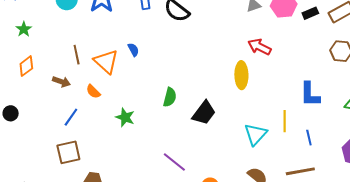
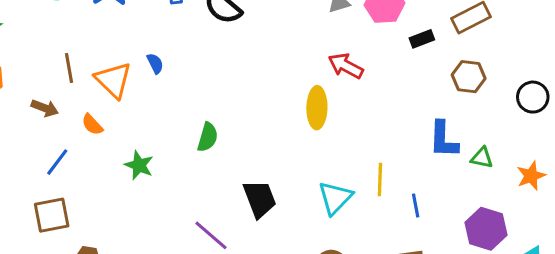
black rectangle: (310, 13) -> (422, 39), moved
blue L-shape: (310, 94) -> (444, 139), moved
black trapezoid: (204, 113) -> (260, 199), moved, turned -60

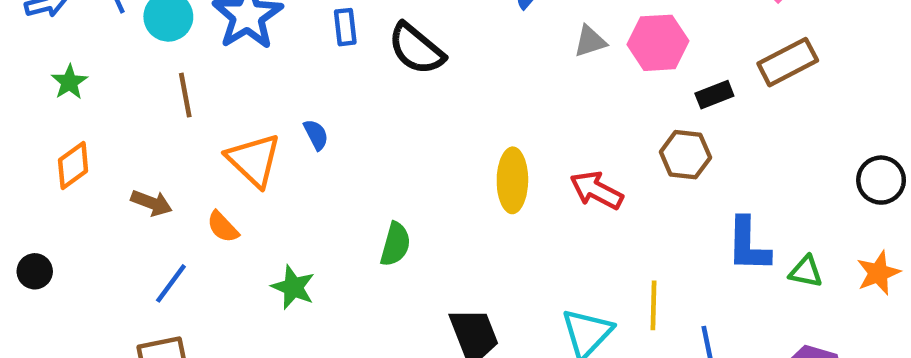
red arrow: (346, 66) -> (597, 190), moved
brown line: (69, 68) -> (185, 95), moved
brown hexagon: (469, 77) -> (685, 155), moved
yellow ellipse: (317, 108) -> (512, 180), moved
orange star: (531, 176) -> (878, 273), moved

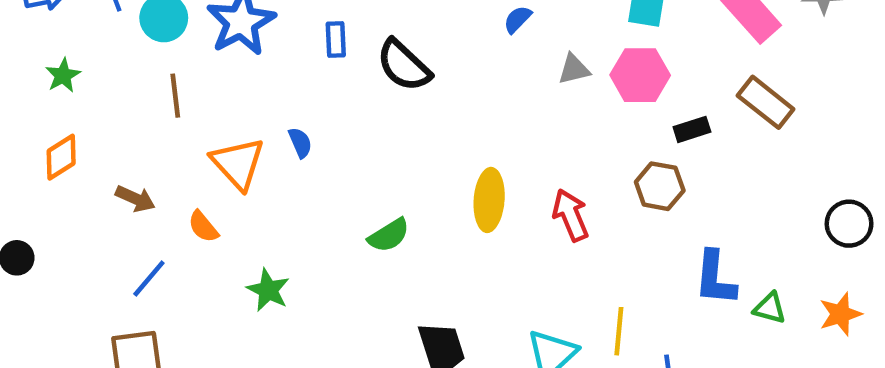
brown rectangle: (788, 62) -> (766, 102), turned 62
red arrow: (597, 190) -> (571, 215), turned 36
green semicircle: (395, 244) -> (389, 235), moved, turned 39

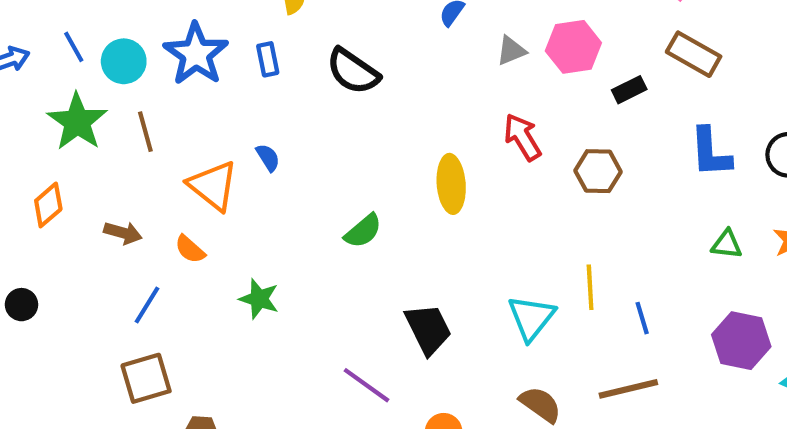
blue rectangle: (336, 39) -> (268, 59), moved
green star: (63, 75) -> (77, 122), moved, size x1.8
brown hexagon: (660, 186) -> (598, 171), moved
red arrow: (571, 215) -> (522, 137), moved
blue L-shape: (715, 278) -> (711, 152), moved

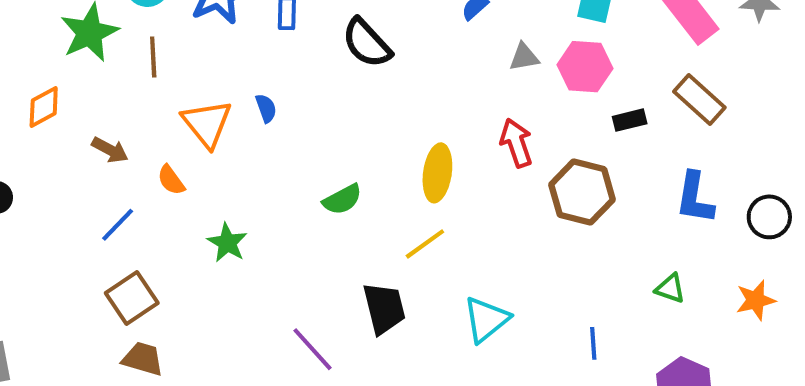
brown hexagon: (598, 171) -> (582, 192), size x1.4
green triangle: (727, 244) -> (670, 288), moved
yellow line: (590, 287) -> (425, 244), moved, turned 45
brown square: (146, 378) -> (132, 298), moved, turned -30

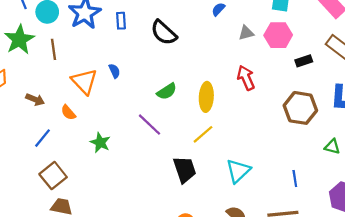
brown hexagon: (582, 192) -> (300, 108), moved
green semicircle: (342, 199) -> (167, 91), moved
purple line: (313, 349) -> (150, 125), moved

